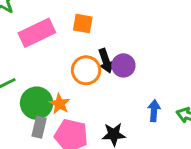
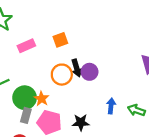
orange square: (83, 23) -> (60, 40), turned -32
pink rectangle: (37, 33) -> (26, 46), size x0.7

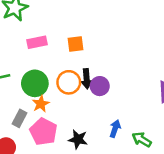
green circle: (25, 98) -> (35, 83), moved

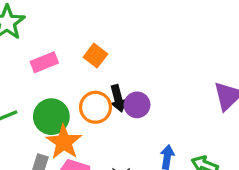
orange square: (76, 44) -> (95, 56), turned -35
orange star: (41, 104) -> (64, 142), size x1.5

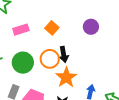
purple circle: (137, 105) -> (91, 27), moved
orange star: (64, 142) -> (66, 77), moved

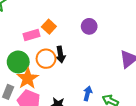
pink rectangle: (21, 30) -> (31, 35), moved
orange star: (66, 77) -> (28, 78), moved

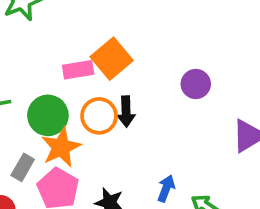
purple circle: (89, 26) -> (196, 84), moved
orange square: (49, 27) -> (112, 59), size x1.5

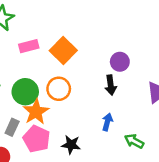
pink rectangle: (78, 70) -> (29, 46), moved
black arrow: (126, 112) -> (111, 85), moved
blue arrow: (166, 188) -> (107, 122), moved

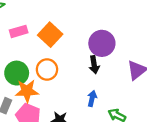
purple circle: (120, 62) -> (102, 43), size x1.5
orange star: (36, 112) -> (27, 91), turned 30

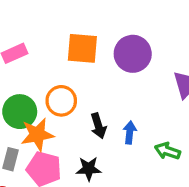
orange square: (50, 35) -> (82, 48), moved, turned -30
black arrow: (94, 65) -> (98, 126), moved

